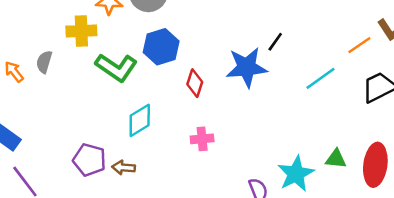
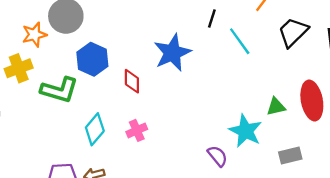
black line: (275, 42) -> (212, 19), moved
cyan line: (321, 78) -> (240, 41), turned -72
pink cross: (202, 139) -> (137, 130), moved

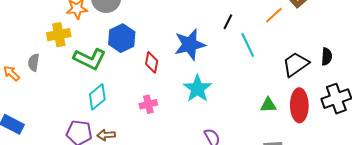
black trapezoid: (293, 32) -> (296, 64), moved
cyan diamond: (95, 129) -> (97, 97), moved
cyan star: (245, 131) -> (197, 89), moved

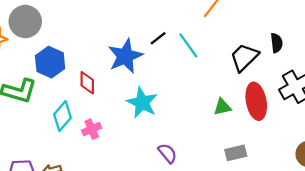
black line: (228, 22) -> (158, 38), moved, turned 35
cyan diamond: (97, 97) -> (63, 116), moved

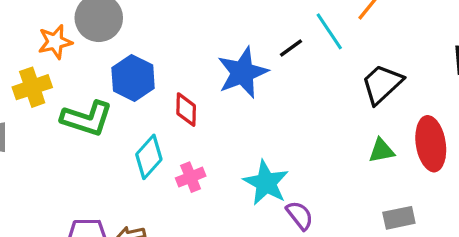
cyan line: (188, 45) -> (329, 31), moved
black trapezoid: (244, 57) -> (382, 84), moved
cyan star: (142, 103) -> (266, 183), moved

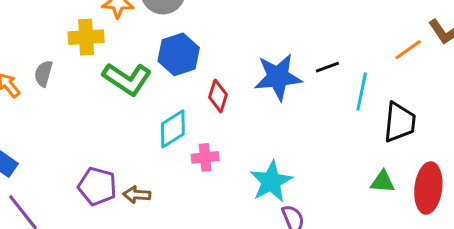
cyan line: (329, 31) -> (362, 91), moved, turned 30
black trapezoid: (382, 84) -> (400, 122), turned 123

